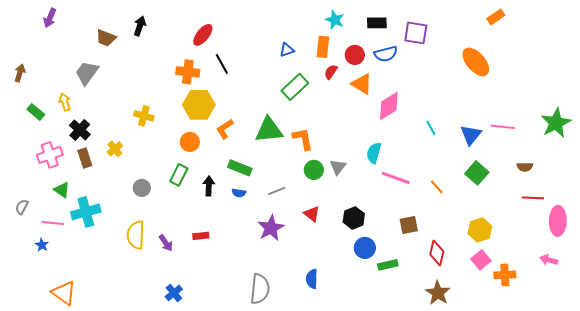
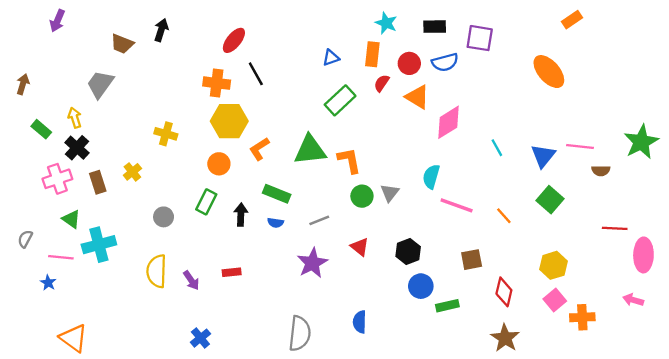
black cross: (80, 130) -> (77, 148), moved
brown semicircle: (525, 167) -> (601, 171), moved

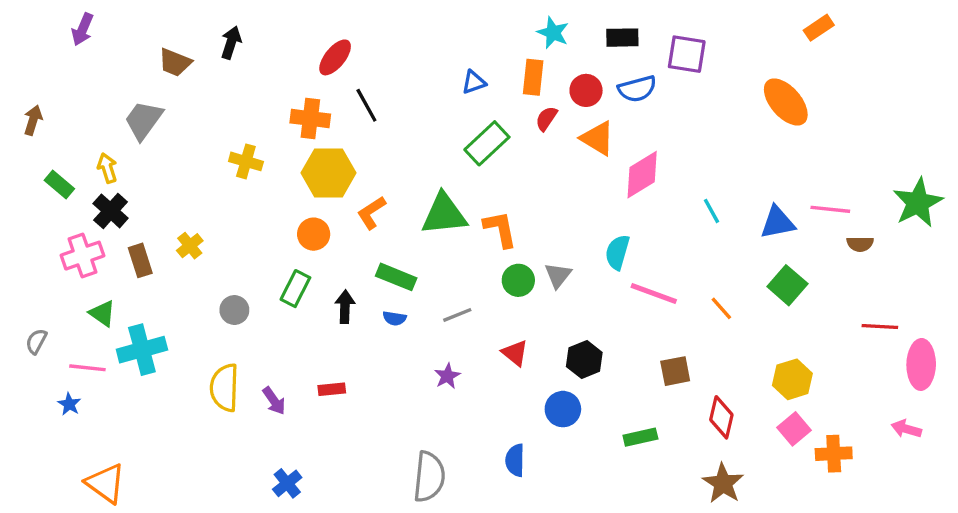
yellow cross: (166, 134) -> (246, 161), moved
blue triangle: (543, 156) -> (778, 223), turned 40
purple star: (312, 263) -> (447, 376), size x0.6
blue circle: (421, 286) -> (563, 409), moved

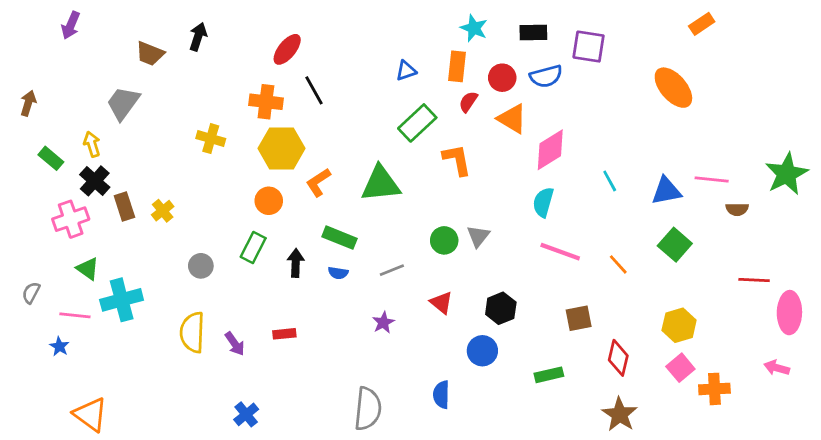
orange L-shape: (500, 229) -> (457, 160), moved
cyan semicircle: (617, 252) -> (543, 202), moved
brown rectangle: (140, 260) -> (124, 206), moved

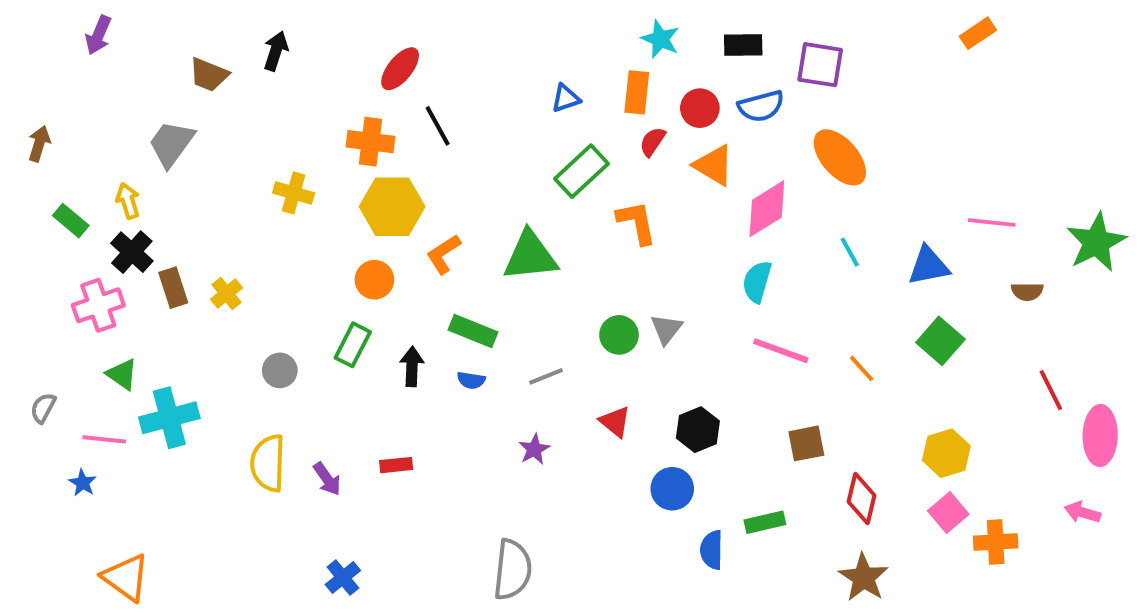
orange ellipse: (673, 88) -> (840, 157), moved
pink line: (712, 180) -> (992, 223), moved
red line: (754, 280) -> (1051, 390), turned 60
blue semicircle: (441, 395) -> (712, 550), moved

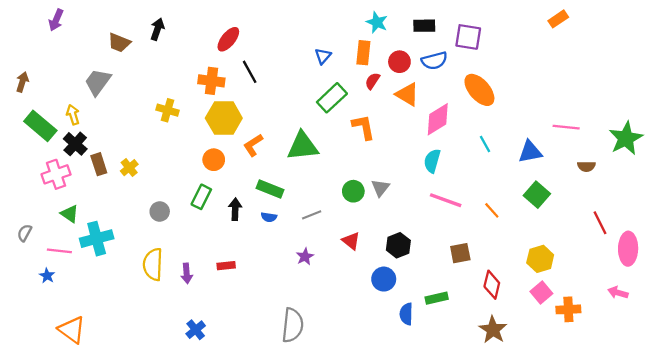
blue triangle: (566, 98) -> (323, 56), turned -30
green rectangle: (71, 221) -> (40, 126), size x1.6
purple arrow: (327, 479) -> (187, 273), turned 30

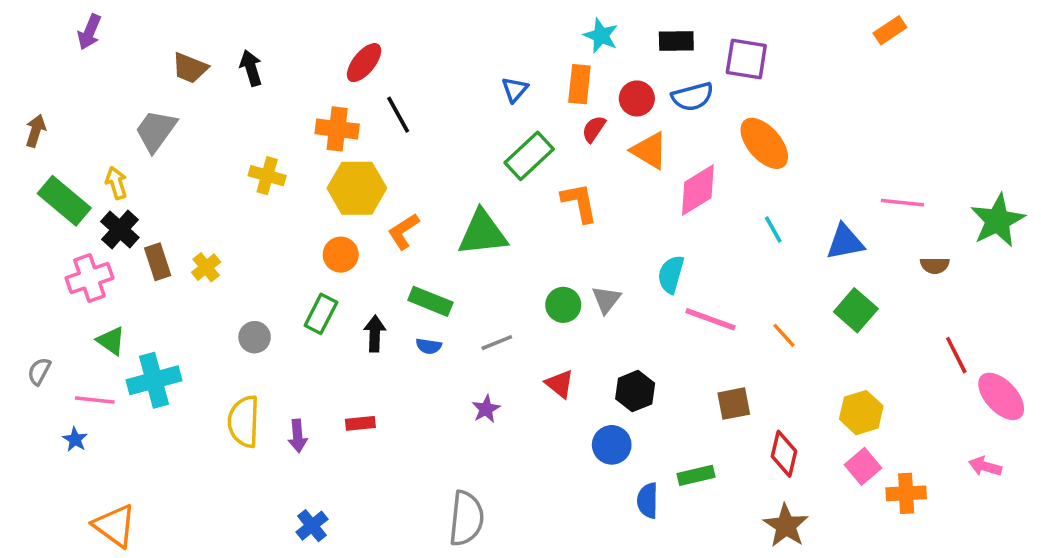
black arrow: (157, 29) -> (251, 68), moved, turned -35
cyan semicircle: (432, 161) -> (671, 274), moved
pink ellipse: (628, 249) -> (1001, 396), turned -44

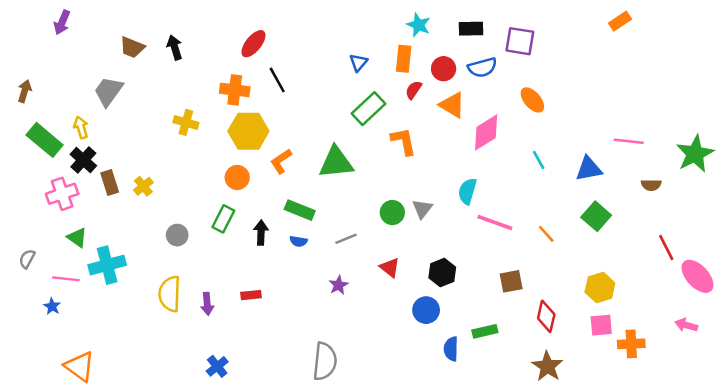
orange ellipse: (764, 143) -> (532, 100), size x0.7
pink square: (863, 466) -> (601, 325), turned 35

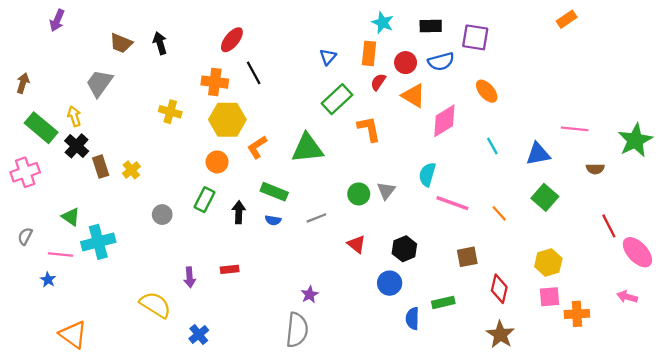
pink cross: (62, 194) -> (25, 172), moved
purple star: (339, 285) -> (310, 294), moved
yellow semicircle: (170, 294) -> (155, 305), moved, turned 120

